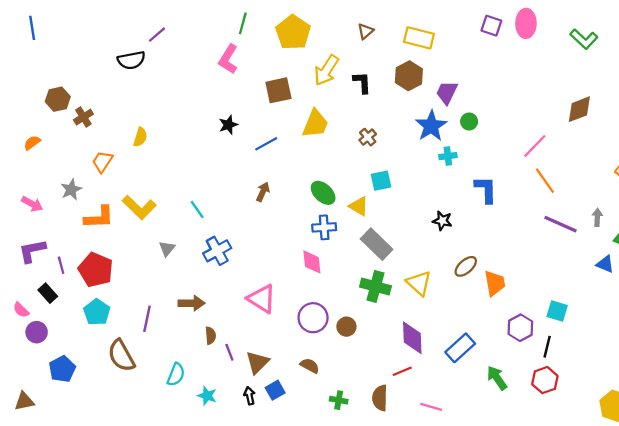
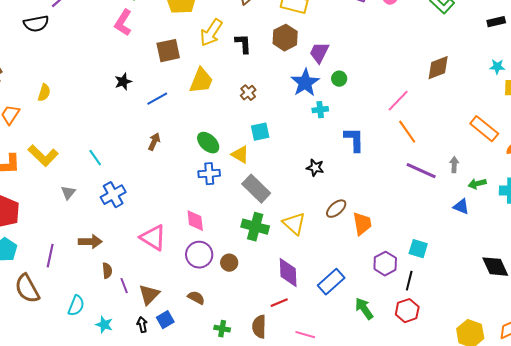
pink diamond: (312, 262) -> (195, 221), moved

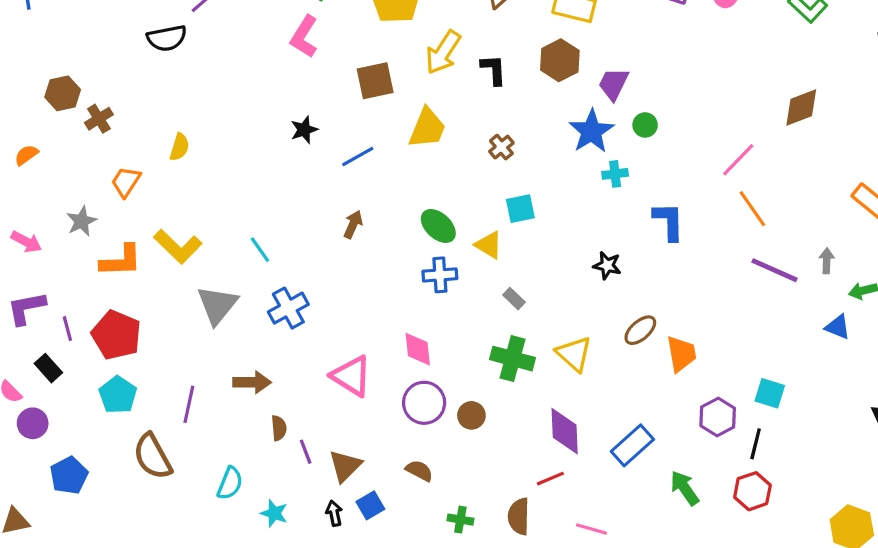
gray rectangle: (256, 189) -> (514, 299), size x0.5
gray triangle: (68, 193) -> (217, 305), size x1.8

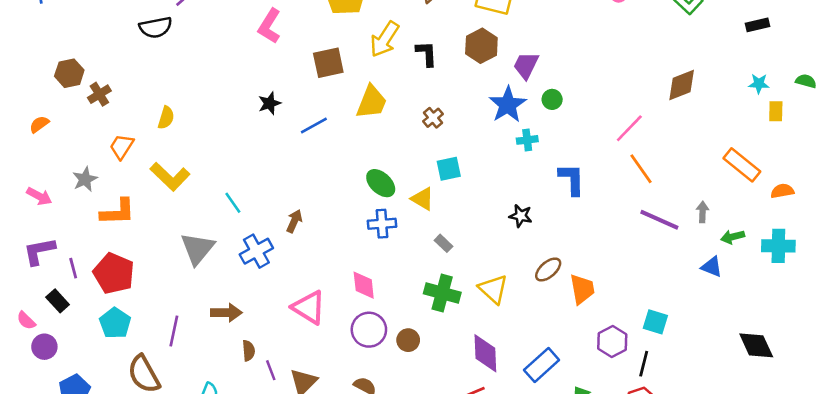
brown arrow: (353, 224) -> (294, 221), moved
yellow L-shape: (178, 247) -> (170, 177), moved

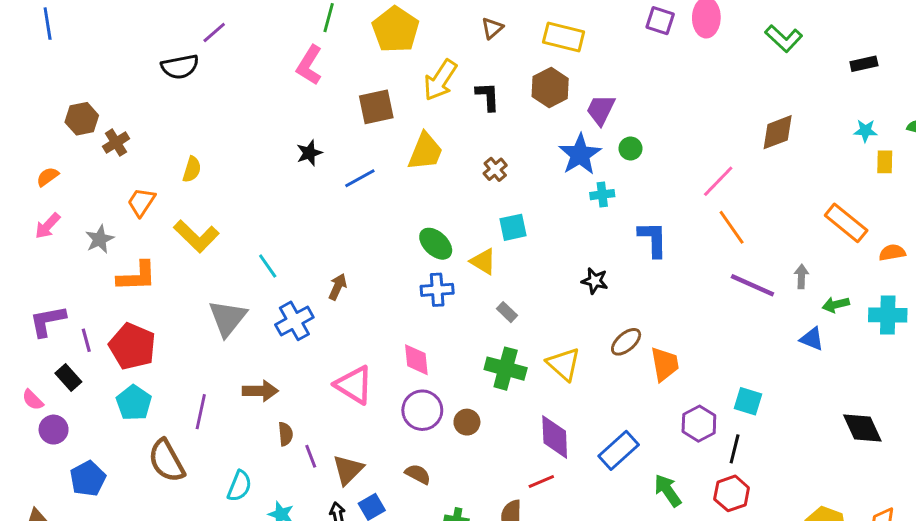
pink arrow: (39, 196) -> (48, 226), moved, turned 105

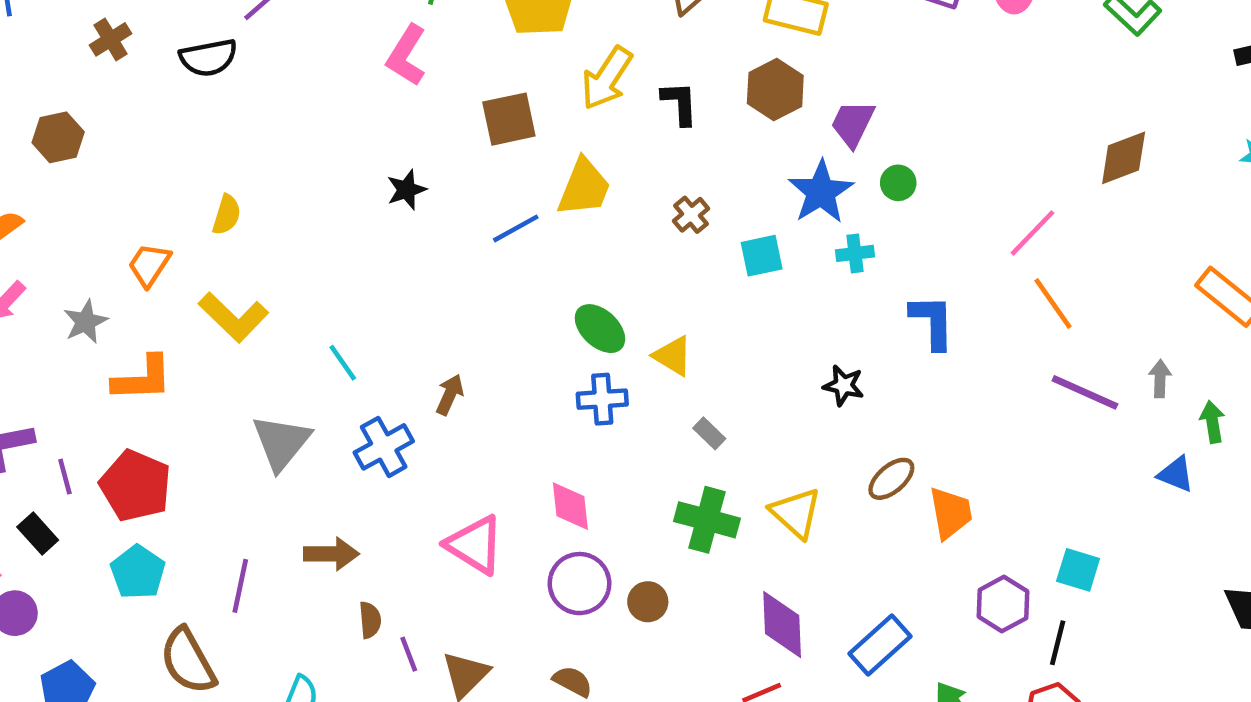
brown cross: (116, 143) -> (111, 39), moved
blue line: (360, 178) -> (516, 228), moved
cyan square: (513, 227) -> (762, 256), moved
green arrow: (836, 305) -> (1212, 422), turned 95

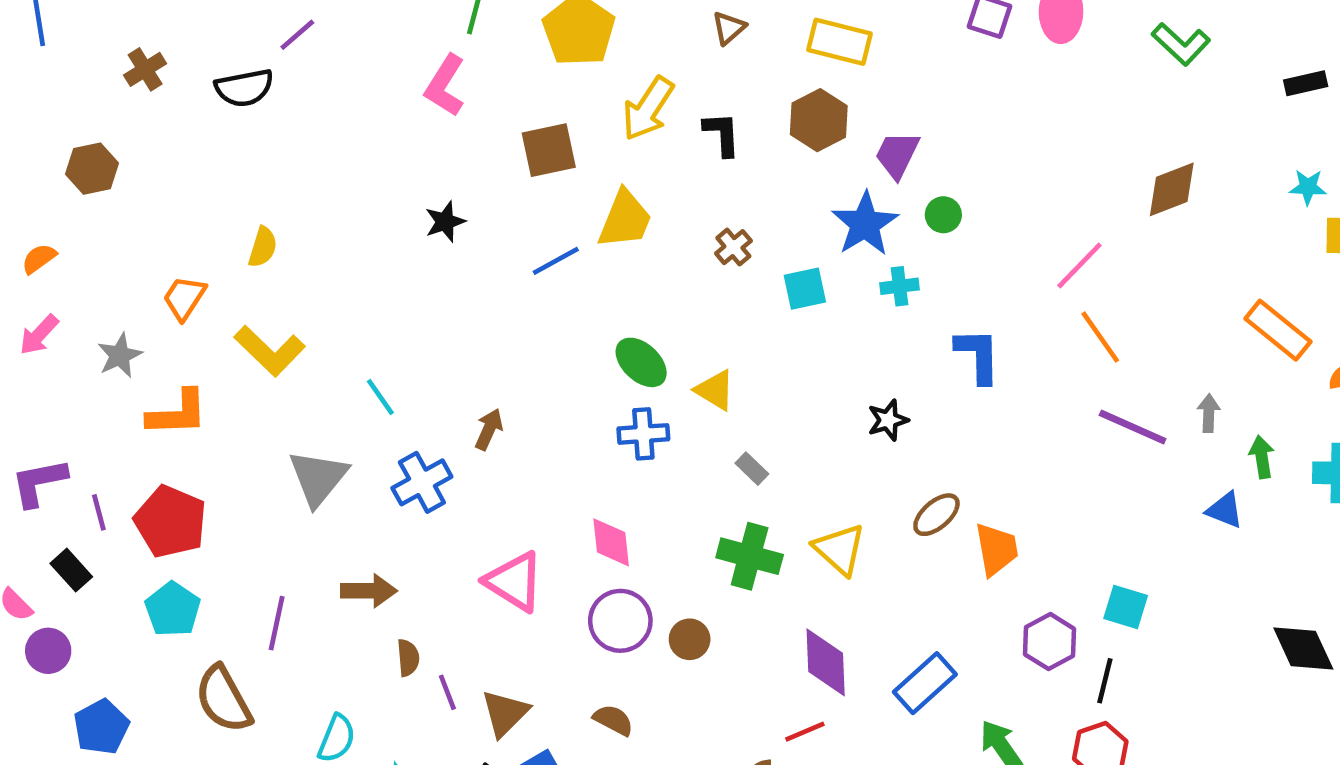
black star: (844, 385) -> (888, 420), turned -30

